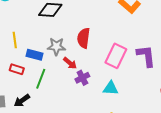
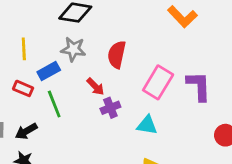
gray star: (56, 46) -> (73, 49), moved
blue rectangle: (35, 55) -> (49, 71), turned -49
green line: (41, 79) -> (54, 104), turned -48

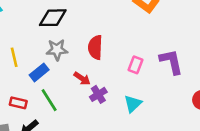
pink rectangle: (158, 82) -> (135, 65), size x0.6
red rectangle: (23, 88) -> (18, 103), moved
cyan triangle: (147, 125) -> (133, 104), turned -42

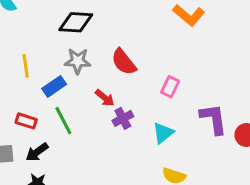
red semicircle: (95, 47) -> (124, 62), turned -45
purple L-shape: (171, 62) -> (214, 119), moved

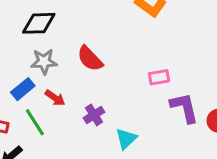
pink rectangle: (170, 87) -> (159, 77), moved, turned 60
red arrow: (105, 98) -> (55, 98), moved
cyan triangle: (163, 133) -> (126, 139), moved

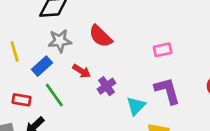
red arrow: (55, 98) -> (82, 71), moved
purple L-shape: (184, 108) -> (167, 91), moved

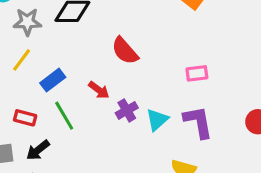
gray star: (60, 41) -> (27, 22), moved
yellow line: (15, 51) -> (22, 60), turned 48
cyan triangle: (136, 106) -> (157, 120), moved

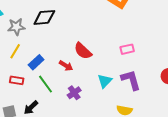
red semicircle: (125, 51) -> (83, 51), moved
purple cross: (127, 110) -> (74, 93), moved
red rectangle: (25, 118) -> (17, 80), moved

